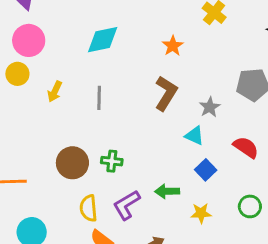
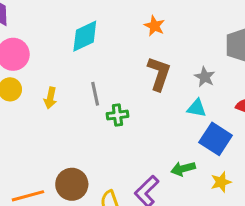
green cross: (112, 161) -> (117, 115), moved
brown circle: (72, 163) -> (72, 184), moved
blue square: (206, 170) -> (216, 139), size x1.5

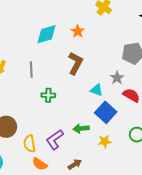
cyan diamond: (85, 36) -> (47, 34), moved
gray star: (205, 77) -> (117, 78), moved
green cross: (117, 115) -> (48, 95), moved

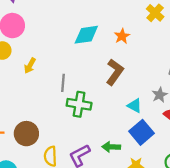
gray line: (31, 70) -> (63, 83), moved
green cross: (48, 95) -> (79, 104), size x1.5

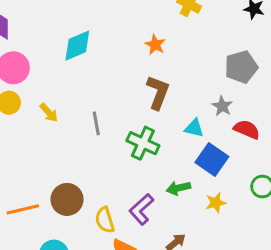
cyan diamond: (86, 35) -> (77, 46), moved
yellow arrow: (30, 66) -> (49, 113), turned -56
green cross: (79, 104) -> (143, 143), moved, turned 30

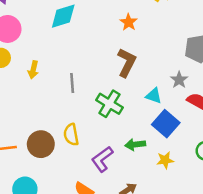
yellow arrow: (49, 113) -> (33, 70), turned 48
yellow semicircle: (105, 220) -> (71, 135), moved

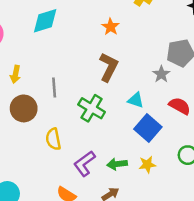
gray star: (179, 80) -> (161, 74), moved
brown circle: (41, 144) -> (24, 108), moved
green arrow: (135, 145) -> (117, 164), moved

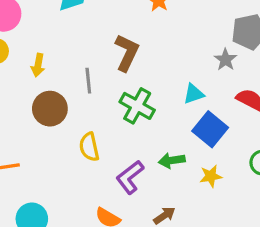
brown L-shape: (109, 67) -> (127, 53), moved
cyan triangle: (136, 100) -> (194, 94), turned -36
green arrow: (117, 164) -> (172, 160), moved

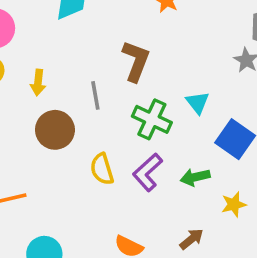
cyan triangle: (194, 94) -> (197, 103), moved, turned -45
yellow star: (211, 176) -> (234, 204), moved
purple L-shape: (130, 177) -> (148, 172), moved

